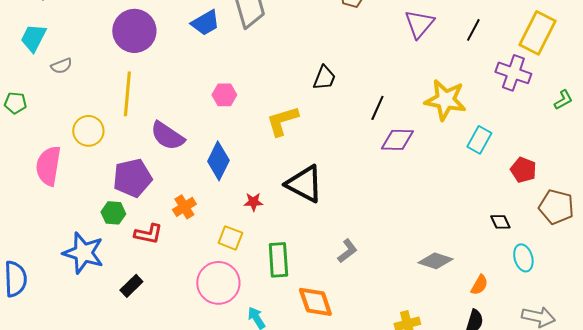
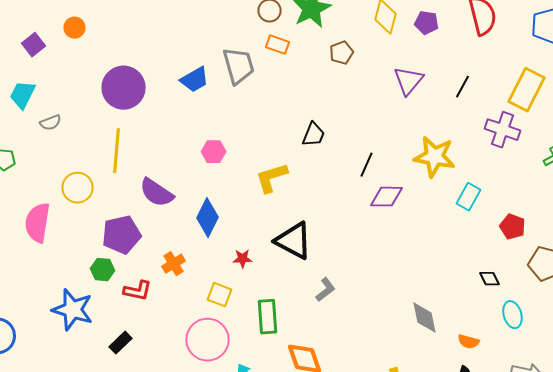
gray L-shape: (347, 251) -> (326, 290), moved
gray diamond: (435, 261) -> (424, 318), turned 60
orange semicircle: (479, 285) -> (468, 342), turned 75

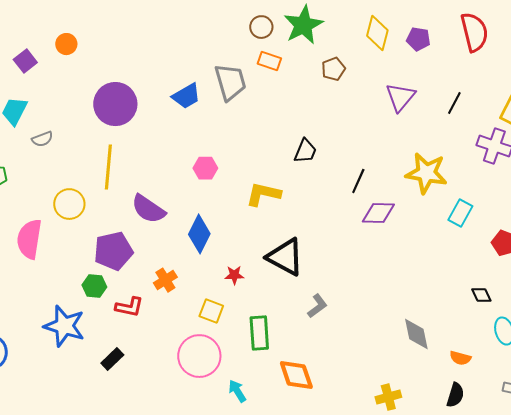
yellow L-shape: (272, 178) -> (263, 194), turned 30

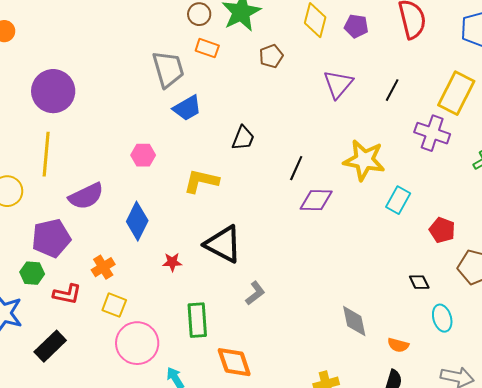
blue trapezoid: (186, 96) -> (187, 108), moved
purple semicircle: (148, 209) -> (86, 196), turned -60
yellow square: (211, 311) -> (114, 305), moved
black rectangle: (112, 359) -> (50, 346), size x1.4

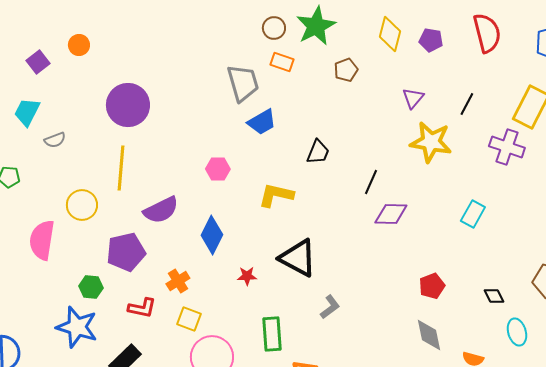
purple triangle: (338, 84) -> (413, 98), size x0.7
yellow star: (364, 160) -> (431, 142), moved
red pentagon: (442, 230) -> (432, 286), moved, turned 30
green hexagon: (32, 273) -> (91, 287), moved

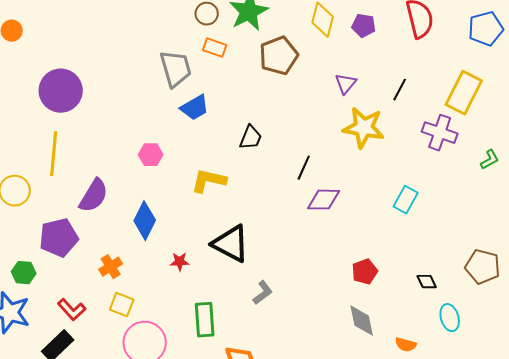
brown pentagon: (346, 70) -> (279, 56), size x1.6
purple semicircle: (161, 210) -> (94, 196), turned -33
red L-shape: (142, 308) -> (72, 310), moved, turned 36

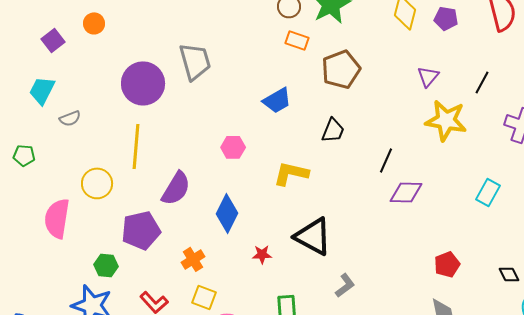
brown pentagon: (279, 56) -> (341, 69), moved
gray trapezoid: (176, 69) -> (195, 61), moved

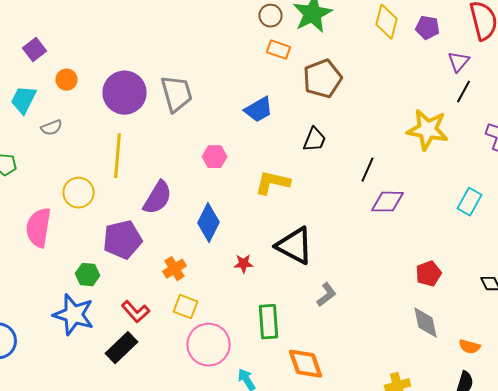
orange circle: (94, 23) -> (66, 80), moved
gray trapezoid: (195, 61) -> (176, 94), moved
purple triangle: (428, 76) -> (458, 62), moved

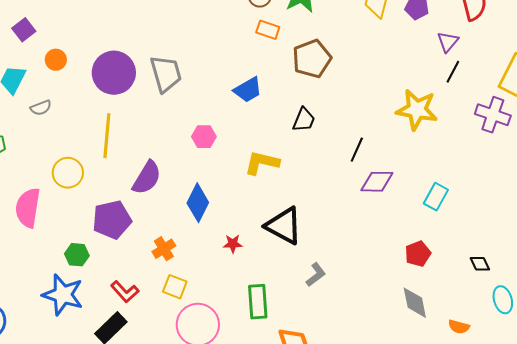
cyan rectangle: (470, 202) -> (436, 197), moved

